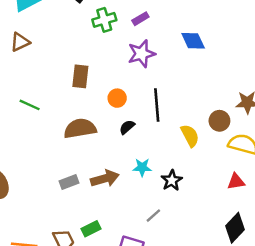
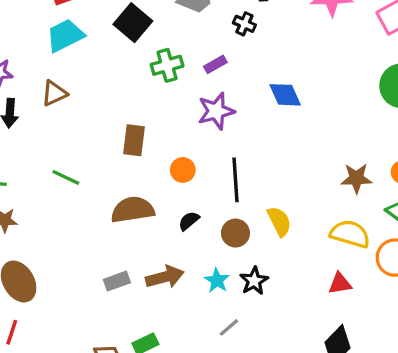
brown circle: (219, 121) -> (235, 233), moved
black semicircle: (127, 127) -> (189, 221), moved
cyan star: (142, 167) -> (217, 280), moved, turned 30

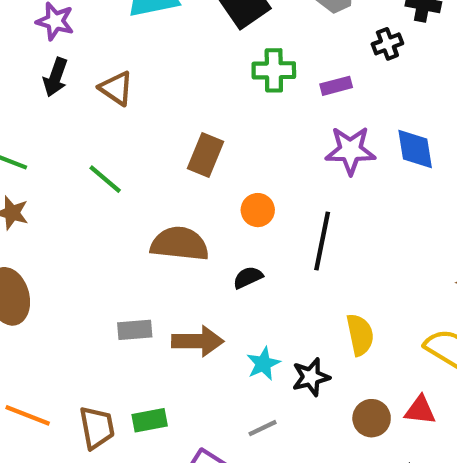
black cross: (244, 24) -> (387, 44), turned 30
brown triangle: (54, 93) -> (116, 88), moved, turned 44
purple star: (216, 111) -> (350, 150), moved
yellow semicircle: (279, 221) -> (360, 335), moved
brown circle: (235, 233) -> (372, 418), moved

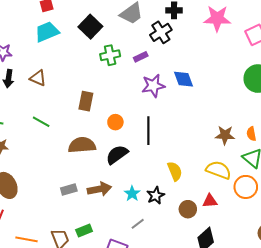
black cross: (387, 44) -> (161, 32), size x1.5
black semicircle: (248, 277) -> (117, 155), size x1.6

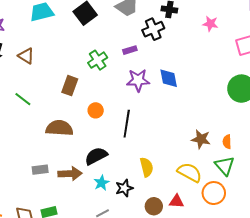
pink star: (217, 18) -> (210, 24), size x0.6
green cross: (110, 55) -> (98, 60), moved, turned -30
black semicircle: (117, 155) -> (96, 156), moved

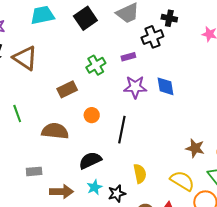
brown triangle: (26, 56) -> (25, 58), size x1.5
brown rectangle: (70, 86) -> (67, 89), turned 42
green line: (23, 99) -> (17, 113), moved, turned 30
brown arrow: (70, 174) -> (61, 192), moved

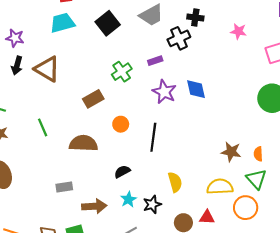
purple star: (135, 87) -> (164, 92), turned 30
black semicircle: (90, 160) -> (122, 172), size x0.7
yellow semicircle: (182, 181) -> (220, 187), turned -30

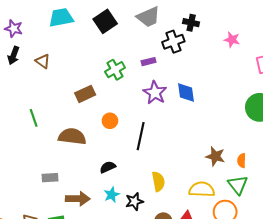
brown triangle: (47, 69) -> (43, 61), size x0.6

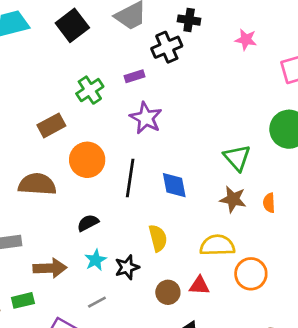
blue diamond: (186, 92) -> (174, 185), moved
orange circle: (110, 121) -> (87, 160), size x1.6
green triangle: (238, 185) -> (237, 158), moved

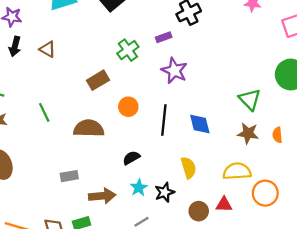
orange circle: (87, 160) -> (128, 107), size x0.7

